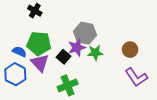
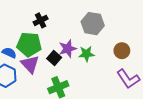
black cross: (35, 11) -> (41, 20), moved, turned 32
gray hexagon: (85, 33) -> (93, 24), moved

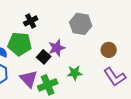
green star: (86, 54) -> (75, 73), moved
purple triangle: (30, 64) -> (29, 79), moved

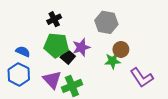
green pentagon: (20, 44) -> (56, 45), moved
brown circle: (109, 50) -> (121, 49), moved
green star: (75, 73) -> (113, 61), moved

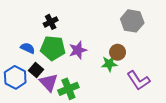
gray hexagon: (106, 22) -> (132, 21), moved
blue semicircle: (23, 52) -> (28, 48), moved
black square: (68, 57) -> (36, 70), moved

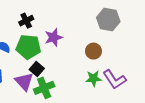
purple star: (78, 50) -> (54, 37), moved
green star: (109, 64) -> (93, 78), moved
black square: (36, 70) -> (37, 69), moved

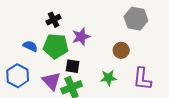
black square: (37, 69) -> (73, 66), moved, turned -32
green star: (93, 78) -> (108, 78), moved
purple L-shape: (114, 79) -> (142, 79), turned 40

